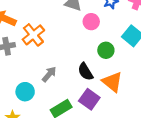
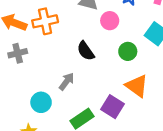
orange cross: (33, 35) -> (45, 21), moved, turned 30
black semicircle: (85, 72) -> (86, 51), moved

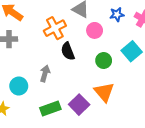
orange cross: (45, 21) -> (55, 28), moved, turned -30
gray arrow: (67, 81) -> (45, 73), turned -35

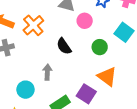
orange cross: (55, 28) -> (33, 25), moved

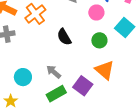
pink circle: (85, 21) -> (96, 13), moved
gray arrow: (47, 72) -> (54, 72), moved, turned -56

